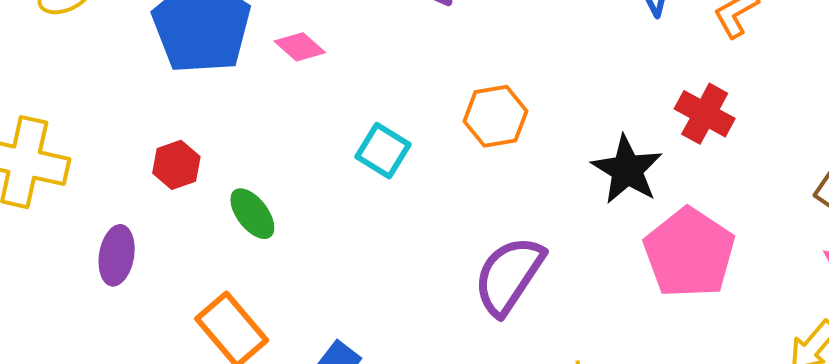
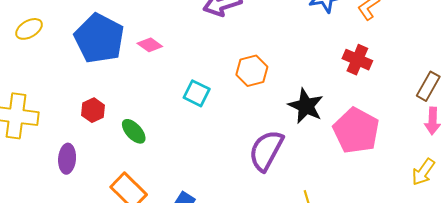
black star: (627, 170) -> (306, 106), moved

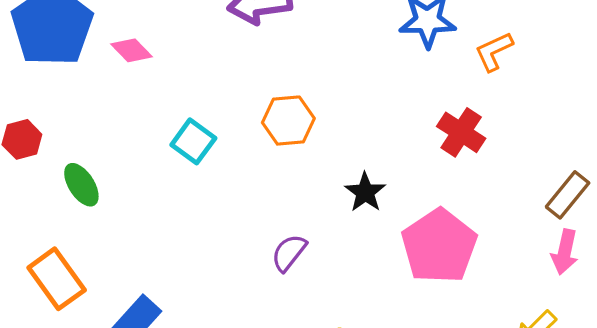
black star: (306, 106) -> (365, 192), size x0.7
purple semicircle: (266, 150) -> (289, 253), size x0.6

